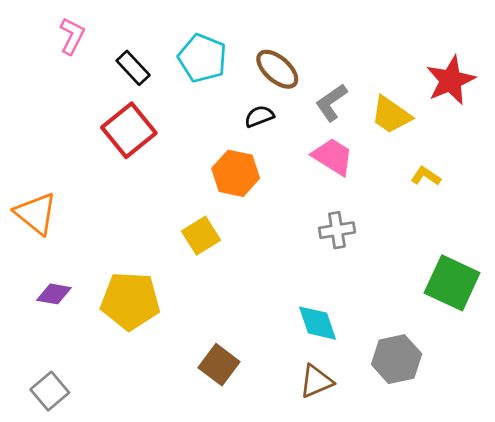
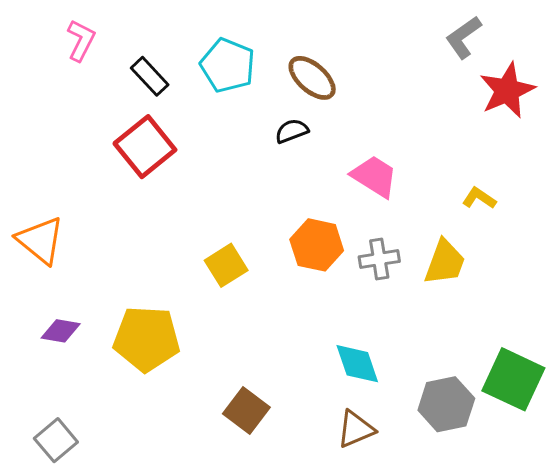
gray L-shape: (331, 103) -> (463, 37), moved
yellow trapezoid: (391, 115) -> (445, 262), moved, turned -105
orange hexagon: (236, 173) -> (317, 245), moved
green square: (452, 283) -> (513, 379), moved

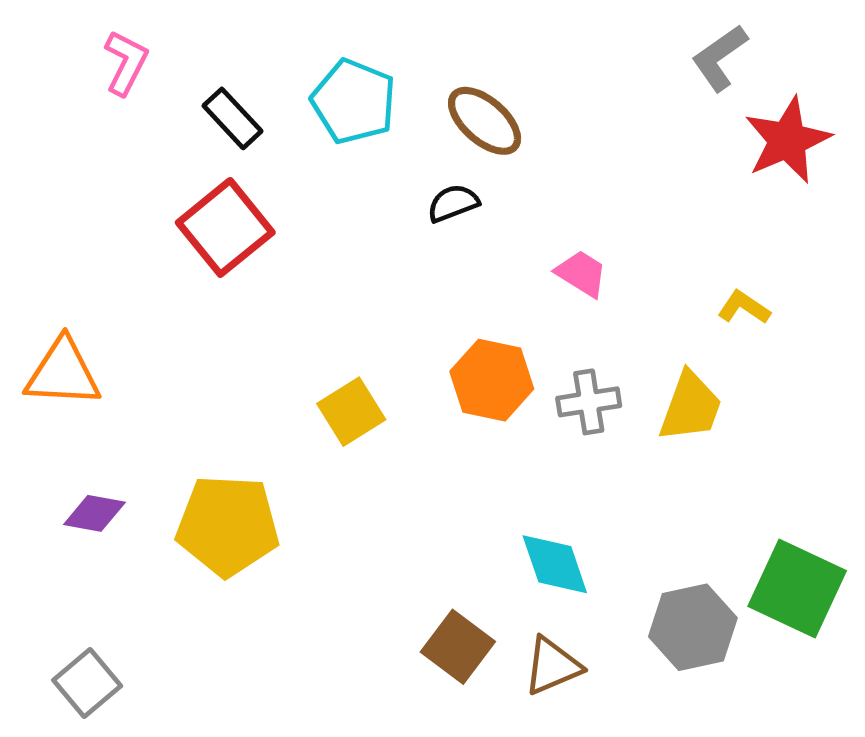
pink trapezoid: (374, 176) -> (581, 273), size x0.7
orange triangle: (40, 240) -> (63, 373), turned -36
brown square: (246, 410) -> (458, 647), moved

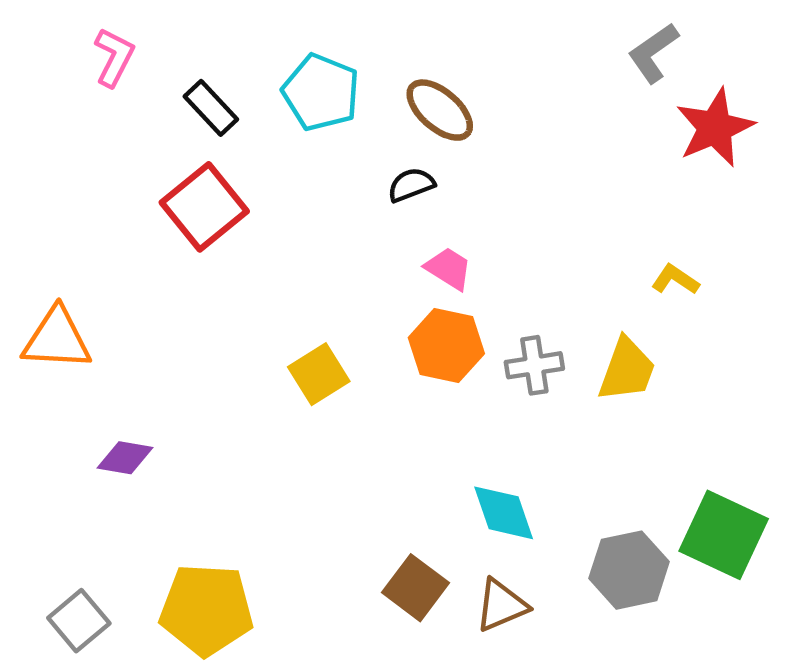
pink trapezoid: (581, 273) -> (449, 269), moved
purple diamond: (94, 513) -> (125, 458), moved
yellow pentagon: (228, 525) -> (206, 610), moved

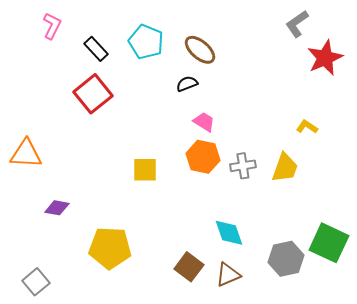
yellow square: (319, 374) -> (145, 170), turned 32
yellow pentagon: (206, 610) -> (110, 248), moved

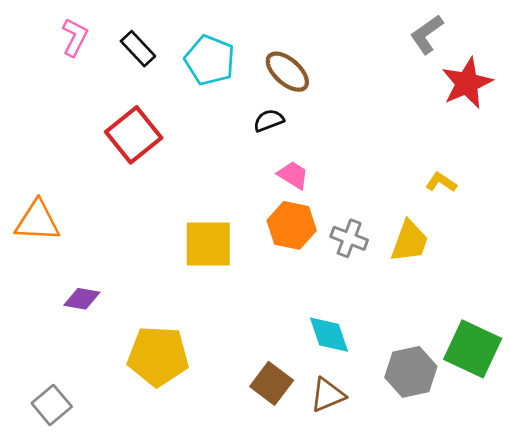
black rectangle: (96, 49) -> (138, 49), moved
gray cross: (243, 166) -> (349, 238), turned 30
yellow square: (145, 170) -> (208, 244), size x1.4

